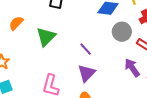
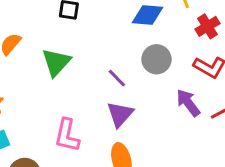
gray circle: (122, 32) -> (156, 59), moved

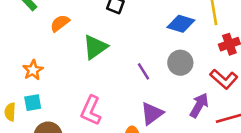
purple arrow: (188, 103) -> (199, 105), turned 55
purple triangle: (120, 114) -> (152, 113), moved

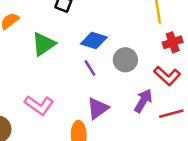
blue diamond: (181, 24) -> (94, 41), moved
pink L-shape: (91, 111) -> (39, 105), turned -80

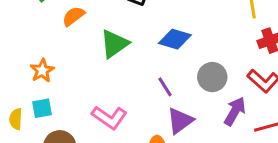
gray circle: (125, 60) -> (212, 77), moved
purple line: (90, 68) -> (165, 87), moved

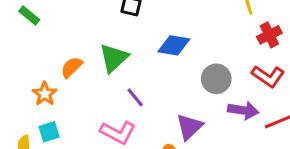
orange semicircle: (73, 16) -> (72, 67), moved
purple line: (165, 87) -> (135, 97), moved
purple arrow: (235, 111) -> (243, 110), turned 76

